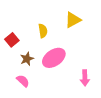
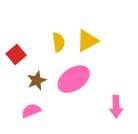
yellow triangle: (73, 20) -> (87, 41), moved
pink semicircle: (23, 81) -> (31, 111), turned -64

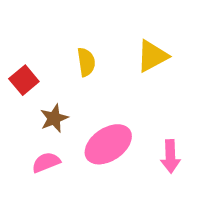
yellow triangle: (87, 41) -> (152, 56), moved
pink ellipse: (74, 79) -> (108, 144), moved

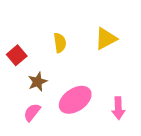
pink semicircle: (46, 162) -> (32, 112), turned -30

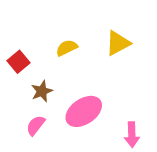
yellow semicircle: (60, 43) -> (67, 48), turned -108
pink arrow: (118, 108) -> (132, 135), moved

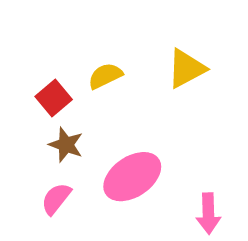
red square: (19, 62) -> (54, 98), moved
brown star: (42, 91) -> (66, 145), turned -30

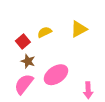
pink semicircle: (56, 199) -> (24, 84), size x1.5

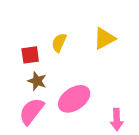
yellow semicircle: (45, 32) -> (59, 43), turned -40
red square: (23, 41) -> (30, 55), turned 32

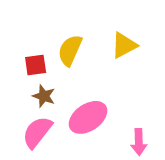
yellow semicircle: (59, 43) -> (70, 50), size x1.4

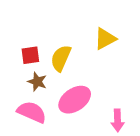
yellow semicircle: (70, 50) -> (61, 58), moved
pink semicircle: (37, 132) -> (32, 112), turned 76

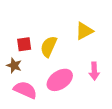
brown star: (37, 82) -> (14, 65), moved
pink arrow: (118, 120) -> (94, 71), moved

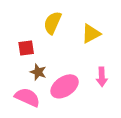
yellow semicircle: (49, 47) -> (53, 23), moved
brown star: (14, 65) -> (38, 72), moved

